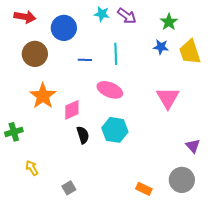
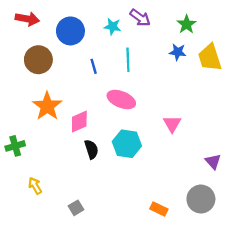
cyan star: (102, 14) -> (112, 27), moved
blue line: (85, 60) -> (94, 66), turned 72
pink triangle: (168, 98) -> (172, 124), moved, size x0.7

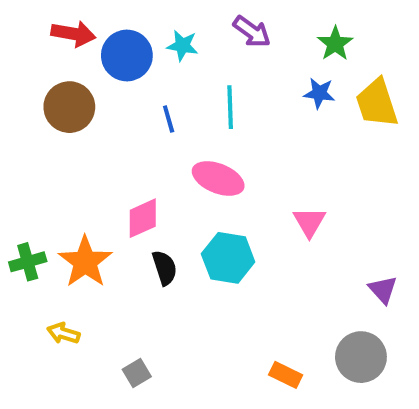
red arrow: (27, 19) -> (73, 34), moved
cyan star: (112, 27) -> (182, 46), moved
orange star: (47, 106) -> (85, 262), moved
yellow arrow: (35, 186) -> (63, 333), turned -42

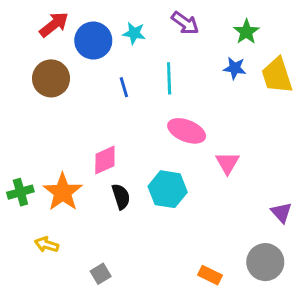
red arrow: (73, 34) -> (54, 24), turned -48
pink ellipse: (218, 178) -> (187, 131), moved

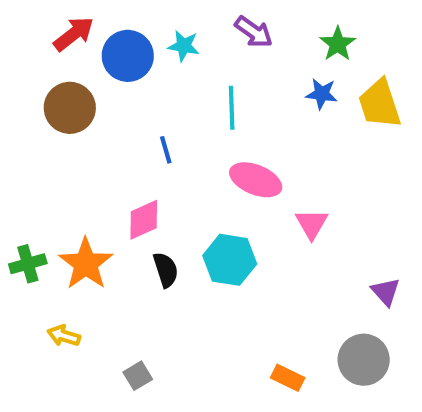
blue line: (124, 87) -> (166, 150), moved

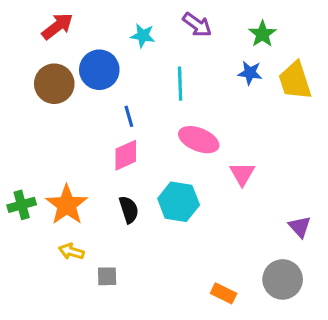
blue circle: (128, 56) -> (99, 70), moved
pink diamond: (144, 220) -> (126, 155), moved
yellow arrow: (64, 336) -> (71, 251), moved
gray square: (138, 376) -> (107, 276), moved, turned 30

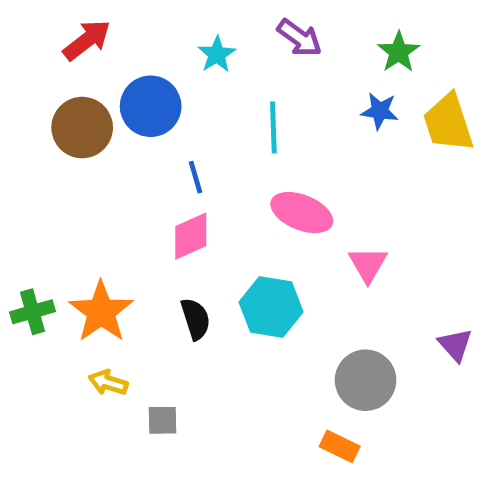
cyan star: (143, 36) -> (217, 54), turned 30
gray circle: (283, 279) -> (366, 380), moved

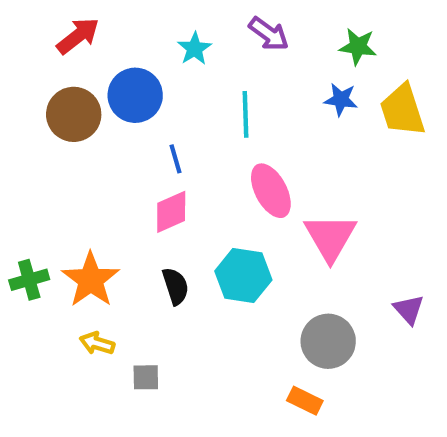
green star: (399, 52) -> (358, 47), turned -30
pink ellipse: (302, 213) -> (271, 191), turned 40
pink triangle: (368, 264) -> (330, 237), size x1.5

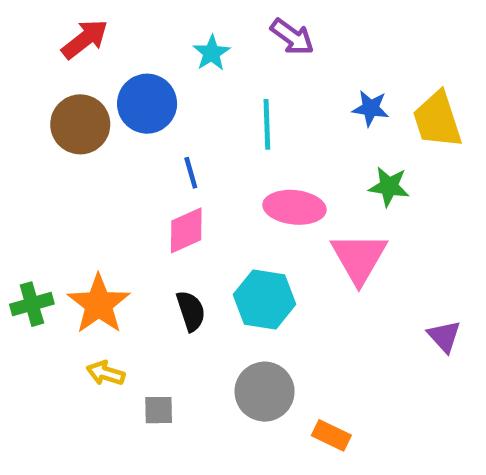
green star: (358, 47) -> (389, 187), moved
pink ellipse: (271, 191) -> (294, 207), turned -56
gray circle: (328, 341) -> (265, 392), moved

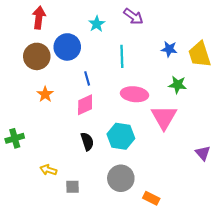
red arrow: (85, 39) -> (39, 18), turned -45
orange star: (99, 304) -> (45, 94), moved, size x0.6

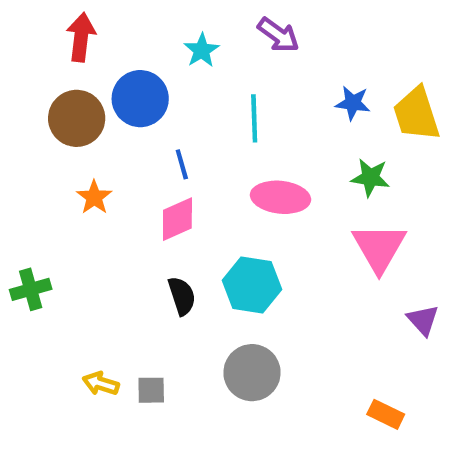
pink triangle: (164, 117) -> (379, 248), moved
yellow arrow: (48, 170) -> (101, 384), moved
orange rectangle: (151, 198) -> (386, 414), moved

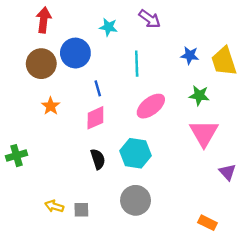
cyan star: (202, 50) -> (108, 27), turned -30
pink ellipse: (280, 197) -> (151, 106), turned -44

